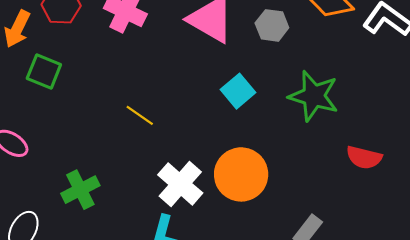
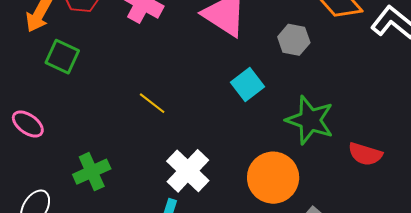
gray hexagon: (272, 25) -> (294, 40), moved
green star: (314, 96) -> (310, 120), moved
orange circle: (241, 174) -> (273, 178), moved

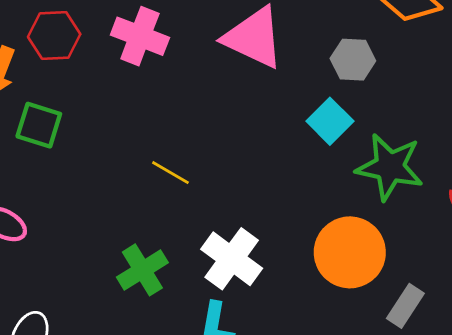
cyan square: (247, 85) -> (330, 121), moved
green cross: (92, 172) -> (142, 270), moved

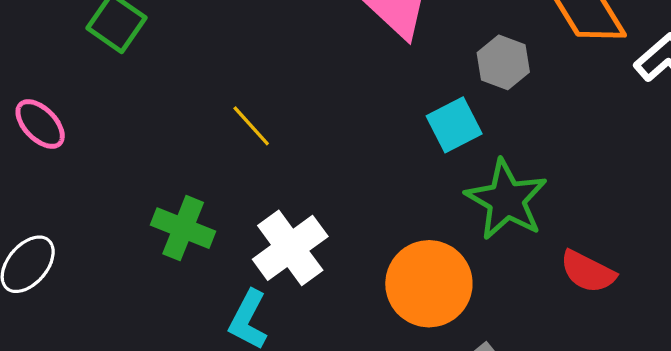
green cross: (142, 270) -> (183, 228), turned 36

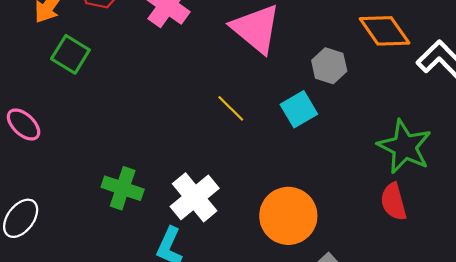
yellow line: (251, 126) -> (231, 108), moved
green star: (506, 200) -> (405, 147), moved
red semicircle: (588, 272) -> (394, 202), turned 51

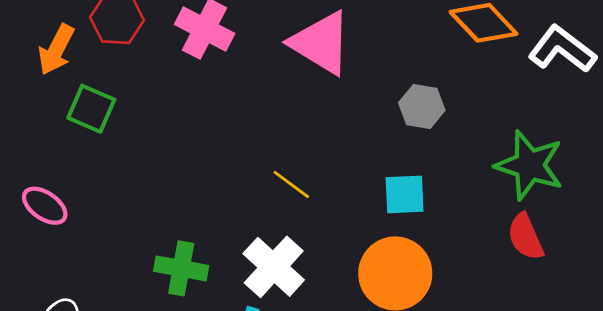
gray hexagon: (329, 66) -> (422, 106), moved
yellow line: (231, 108) -> (291, 185), moved
cyan square: (299, 109) -> (405, 194), moved, turned 36

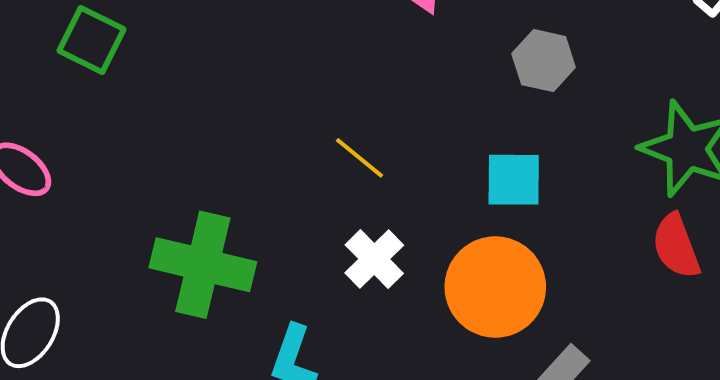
white cross: (274, 267) -> (374, 259), moved, size x0.7
green cross: (181, 268) -> (203, 265), size x1.4

